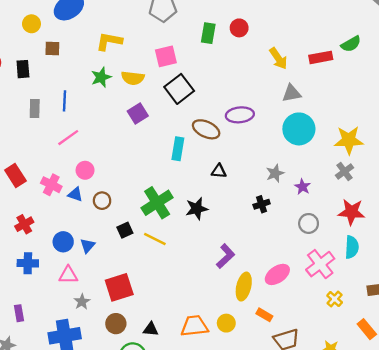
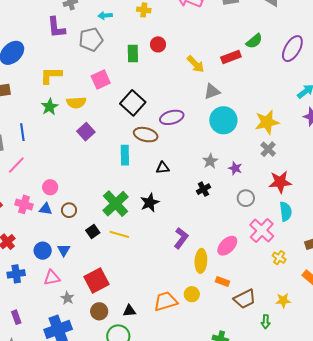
black square: (179, 89) -> (133, 103), moved
pink line: (68, 138) -> (16, 165), moved

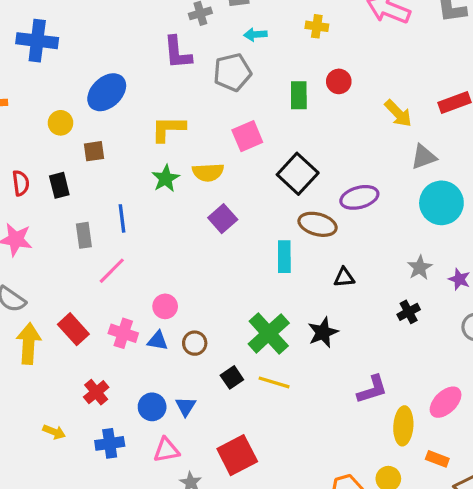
purple L-shape: (181, 238) -> (372, 389), turned 35

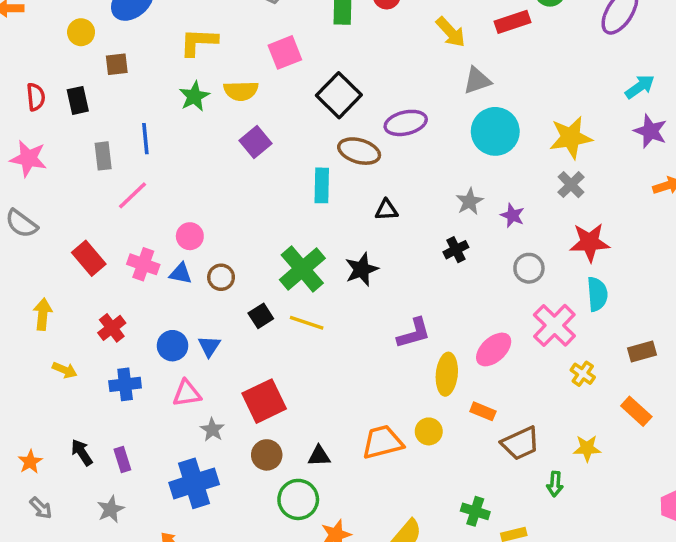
yellow arrow: (29, 344) -> (43, 314), moved, size x0.7

